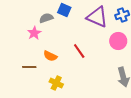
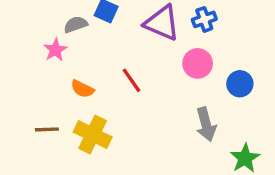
brown line: (29, 67) -> (47, 129), moved
yellow cross: (56, 83) -> (93, 135), size x1.5

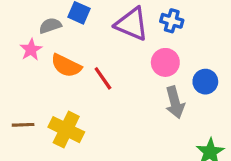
blue cross: (204, 19) -> (172, 21), turned 35
orange semicircle: (82, 89) -> (66, 66), moved, size x1.4
gray arrow: (206, 124) -> (175, 102), moved

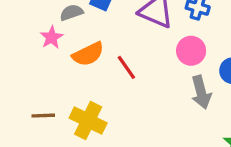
orange semicircle: (66, 66) -> (88, 54), turned -52

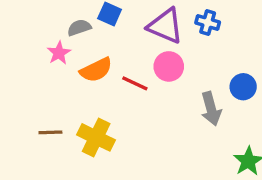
pink circle: (191, 51) -> (169, 66), moved
red line: (126, 67) -> (135, 83), turned -30

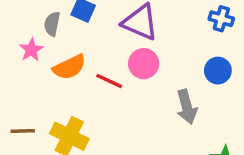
blue cross: (208, 23) -> (221, 19), moved
gray semicircle: (79, 28) -> (52, 24), turned -60
blue circle: (243, 87) -> (218, 71), moved

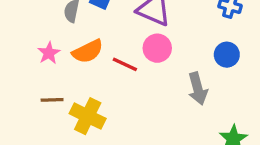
pink star: (31, 50) -> (49, 53), moved
brown line: (23, 131) -> (52, 100), moved

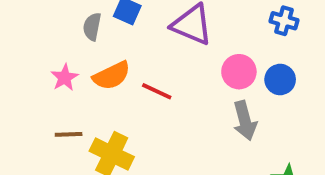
pink circle: (157, 48) -> (239, 72), moved

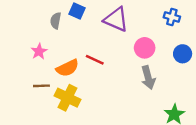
orange semicircle: (112, 76) -> (68, 68), moved
blue circle: (280, 80) -> (183, 54), moved

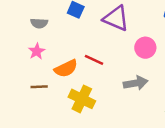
gray semicircle: (56, 21) -> (39, 23), moved, turned -98
gray arrow: (148, 78) -> (136, 83), moved, turned -85
yellow cross: (68, 98) -> (82, 99), moved

